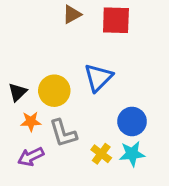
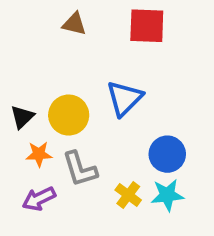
brown triangle: (72, 14) -> (74, 24), moved, turned 42

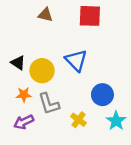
blue triangle: (124, 98) -> (76, 60), turned -30
black triangle: (22, 117) -> (18, 63), moved, turned -42
cyan star: (167, 195) -> (116, 121), moved, turned -30

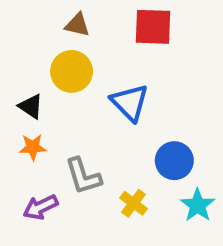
yellow circle: (42, 71) -> (72, 71), moved
orange star: (24, 95) -> (33, 147), moved

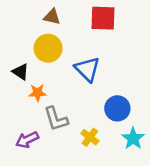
orange star: (33, 147) -> (38, 93), moved

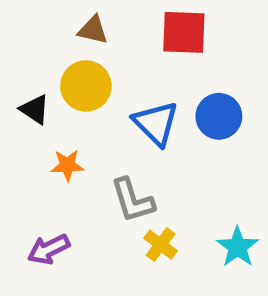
black triangle: (21, 72) -> (35, 109), moved
blue circle: (117, 108) -> (219, 116), moved
gray L-shape: (56, 119) -> (133, 200), moved

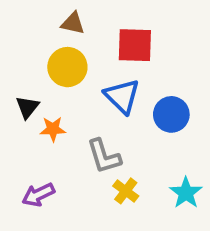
red square: (184, 32) -> (135, 45), moved
black triangle: (35, 109) -> (27, 107), moved, turned 35
blue circle: (219, 116) -> (171, 114), moved

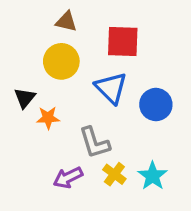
cyan star: (186, 193) -> (153, 176), moved
purple arrow: (38, 195) -> (68, 178), moved

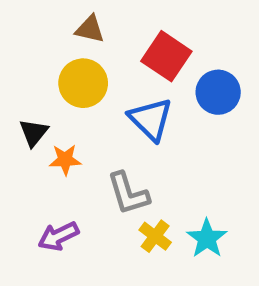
red square: (123, 41) -> (166, 56), turned 32
blue circle: (156, 105) -> (218, 92), moved
purple arrow: (68, 178) -> (58, 236), moved

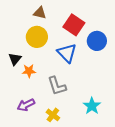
yellow cross: (155, 236) -> (53, 115), moved

